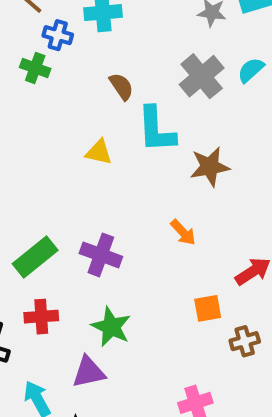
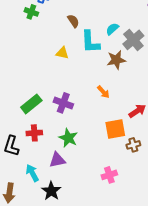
cyan semicircle: (251, 70) -> (112, 29), moved
gray cross: (202, 76) -> (133, 40), moved
orange square: (208, 308) -> (115, 129), size x1.5

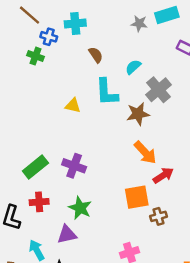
brown semicircle: (73, 21) -> (96, 55), moved
cyan semicircle: (112, 29) -> (133, 67), moved
orange arrow: (103, 92) -> (145, 152), moved, size x1.5

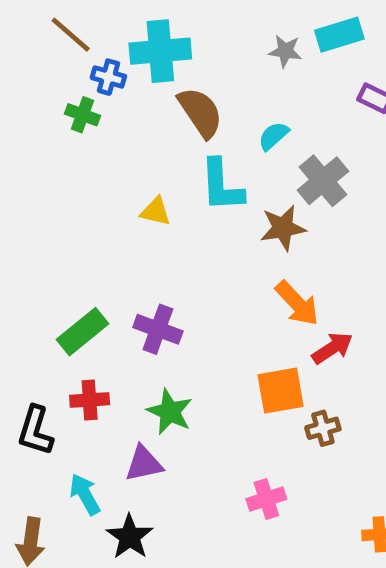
cyan cross: (75, 23) -> (160, 51), size x1.4
brown semicircle: (96, 55) -> (200, 112), size x1.6

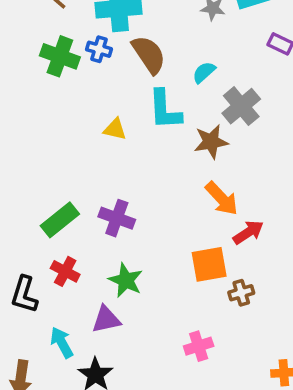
blue cross: (108, 77) -> (99, 49), moved
green cross: (83, 115) -> (60, 56), size x1.5
red cross: (90, 400) -> (65, 271), turned 32

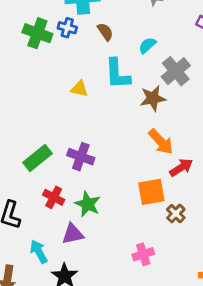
brown semicircle: (149, 55) -> (105, 32), size x0.6
red cross: (65, 271) -> (54, 197), moved
brown cross: (241, 293) -> (176, 214), turned -30

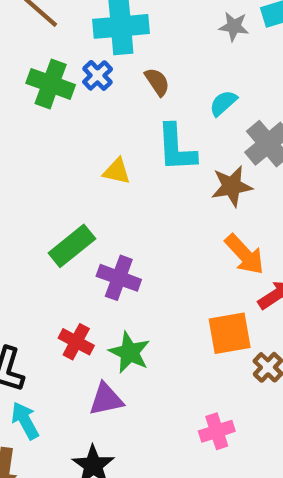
blue cross: (67, 28) -> (98, 75), turned 30
green rectangle: (37, 158) -> (72, 246), moved
cyan arrow: (39, 252) -> (25, 421), moved

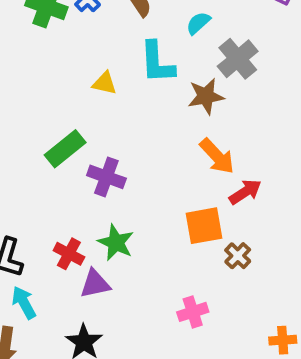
red cross: (76, 342) -> (69, 254), moved

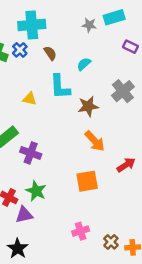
gray cross: (238, 59) -> (123, 91), moved
red arrow: (245, 192) -> (126, 165), moved
brown cross: (238, 256) -> (111, 242), moved

